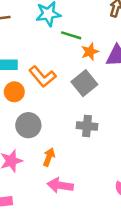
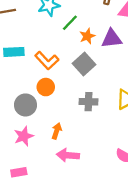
green line: (71, 35) -> (70, 23), turned -60
orange circle: (14, 92) -> (46, 87), moved
gray circle: (28, 125) -> (25, 105), moved

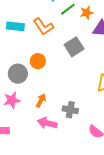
orange star: (87, 36) -> (87, 13), moved
orange L-shape: (47, 60) -> (43, 26), moved
gray cross: (88, 102) -> (70, 110), moved

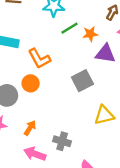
orange L-shape: (43, 26) -> (39, 59), moved
gray square: (74, 47) -> (82, 81), moved

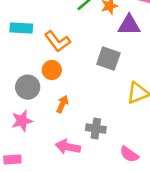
gray square: (82, 81) -> (108, 59), turned -35
orange arrow: (30, 128) -> (62, 104), moved

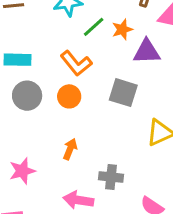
orange L-shape: (57, 41) -> (76, 63), moved
orange circle: (52, 70) -> (69, 96), moved
gray circle: (28, 87) -> (27, 96), moved

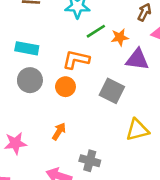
orange L-shape: (76, 63) -> (76, 60), turned 132

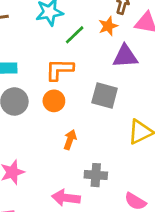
orange star: (120, 37) -> (108, 26), moved
orange arrow: (59, 131) -> (70, 140), moved

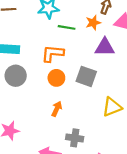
green line: (75, 35) -> (67, 27), turned 49
orange circle: (54, 101) -> (56, 78), moved

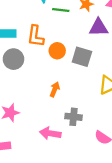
orange L-shape: (53, 54) -> (36, 36), moved, turned -85
orange circle: (56, 78) -> (57, 51), moved

